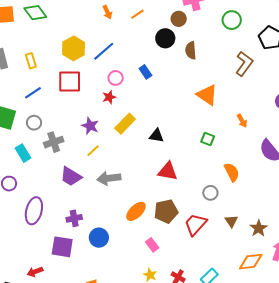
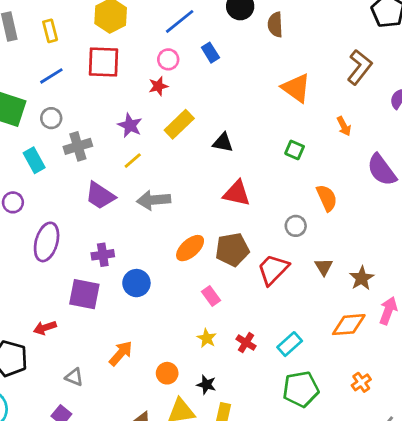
blue line: (104, 51) -> (180, 21), moved
brown L-shape: (244, 64) -> (360, 67), moved

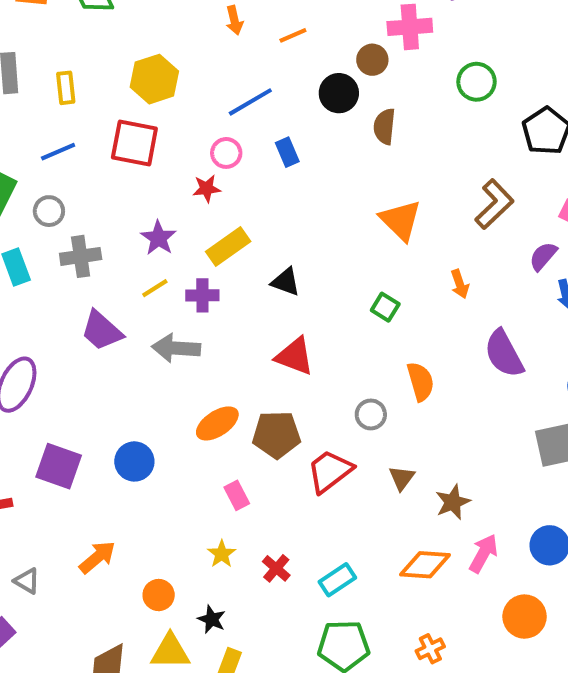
purple cross: (103, 255) -> (202, 295), moved

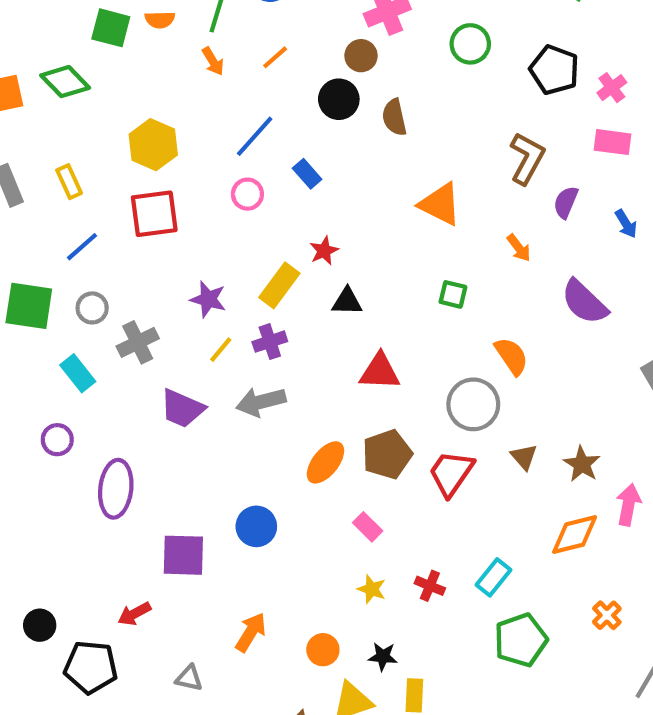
red star: (207, 189) -> (324, 251), moved
purple semicircle: (543, 256) -> (566, 202), moved
gray circle: (371, 414) -> (473, 404), size x1.6

